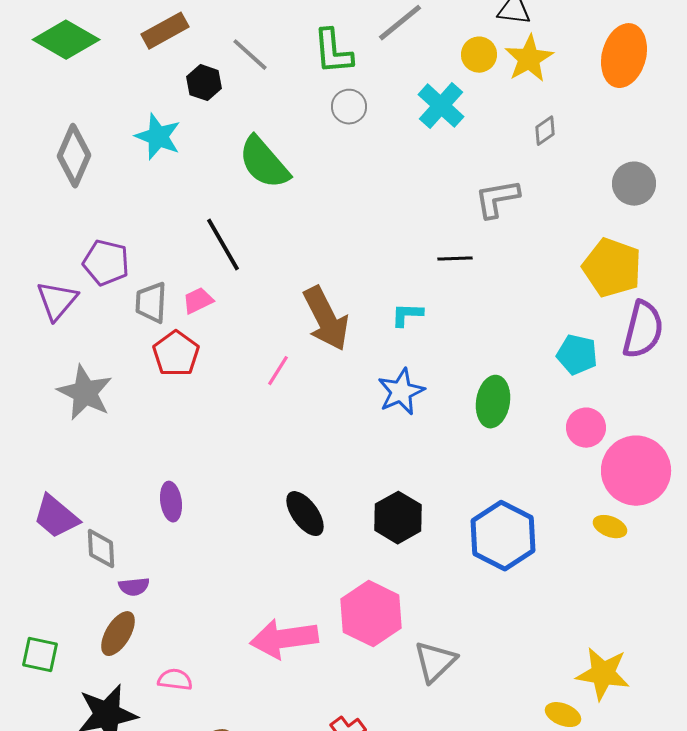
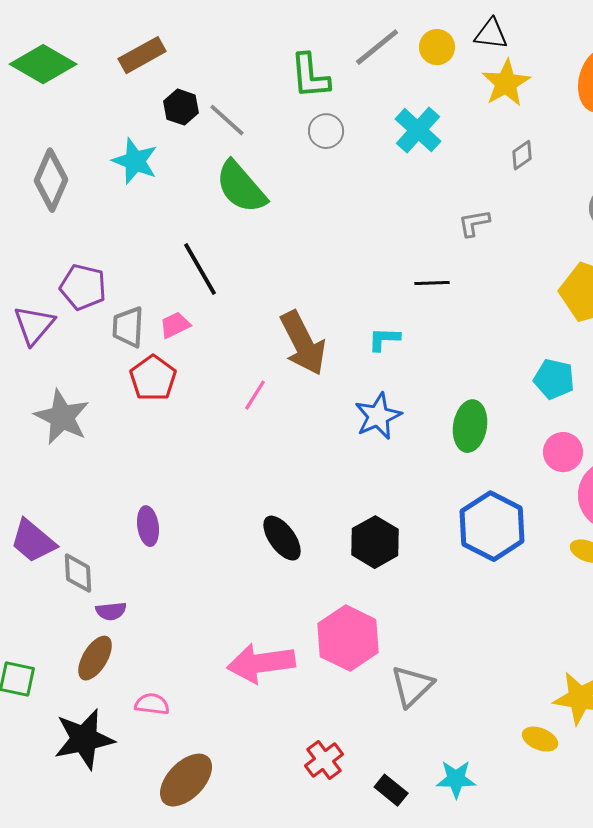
gray line: (250, 55) -> (227, 120), moved
yellow circle: (479, 55) -> (437, 47), moved
gray L-shape: (497, 199) -> (474, 223), size x0.7
blue hexagon: (503, 536) -> (492, 526), moved

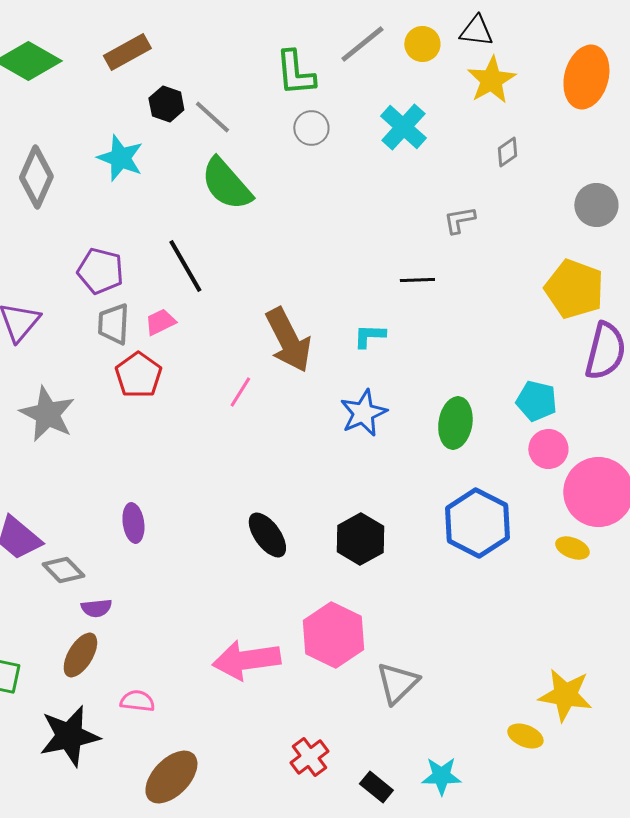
purple pentagon: (83, 287) -> (100, 271), moved
cyan pentagon: (554, 379) -> (536, 401), moved
gray diamond: (78, 573) -> (63, 570), turned -42

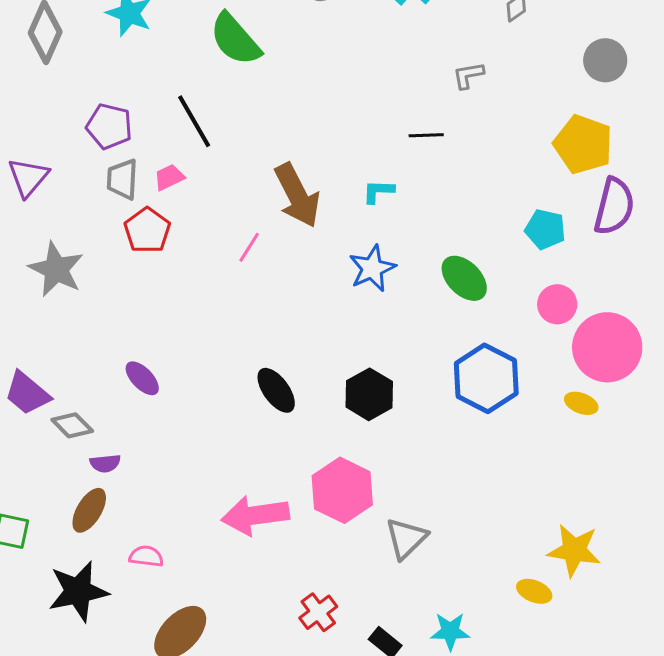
cyan pentagon: (536, 401) -> (545, 229), moved
green ellipse: (455, 423) -> (464, 278), turned -54
purple ellipse: (133, 523) -> (142, 378), turned -36

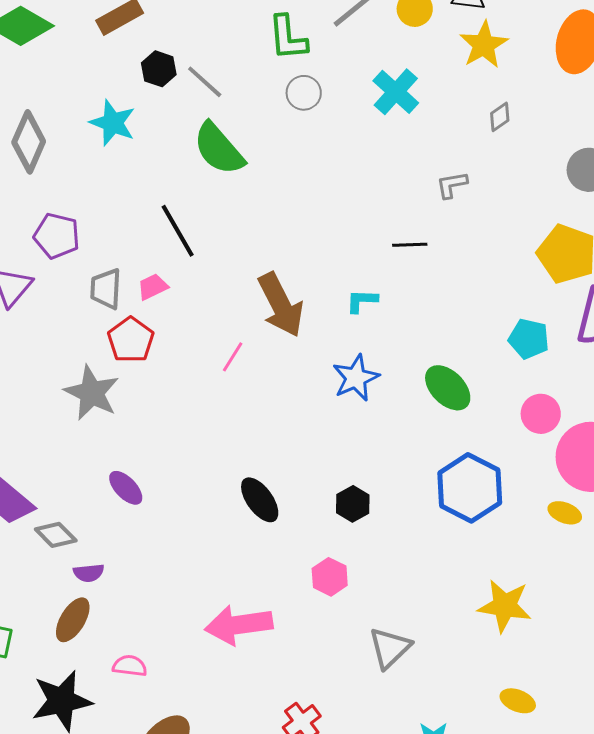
purple pentagon: (109, 126) -> (57, 236), moved
gray star: (56, 269) -> (92, 393), moved
black hexagon: (369, 394) -> (353, 504), size x0.7
pink hexagon: (342, 490) -> (330, 577), moved, size x0.6
yellow star: (574, 550) -> (505, 606), moved

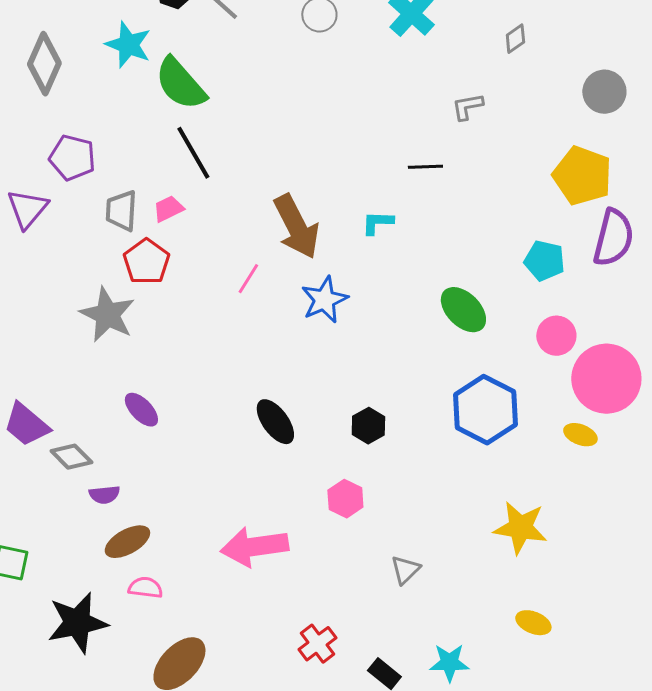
green semicircle: (219, 149) -> (180, 84), moved
blue star: (356, 378) -> (324, 300), moved
brown ellipse: (73, 620) -> (127, 542), moved, turned 30
gray triangle: (390, 648) -> (405, 570), size x0.7

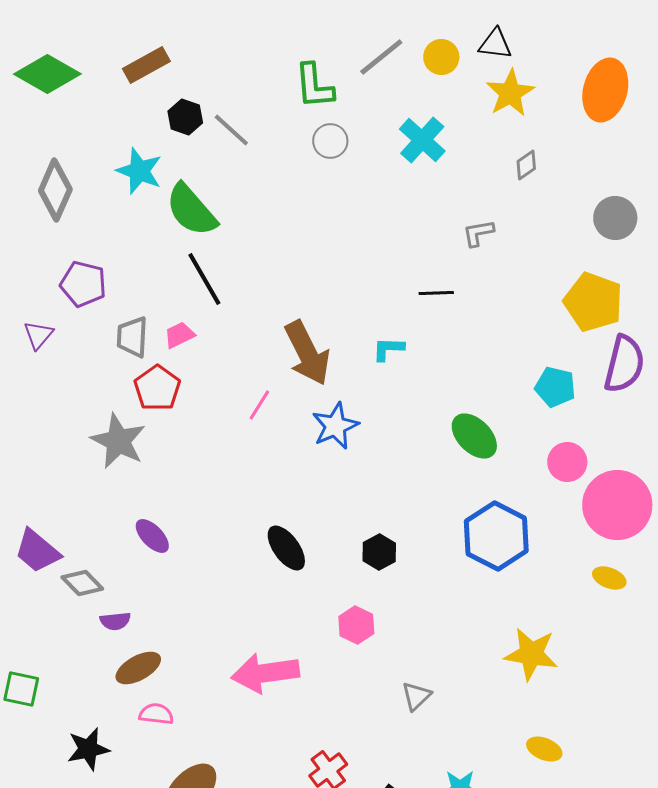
purple triangle: (27, 209) -> (38, 335), size x0.7
yellow ellipse: (580, 435) -> (609, 578), moved
black star: (77, 623) -> (88, 749), size x0.7

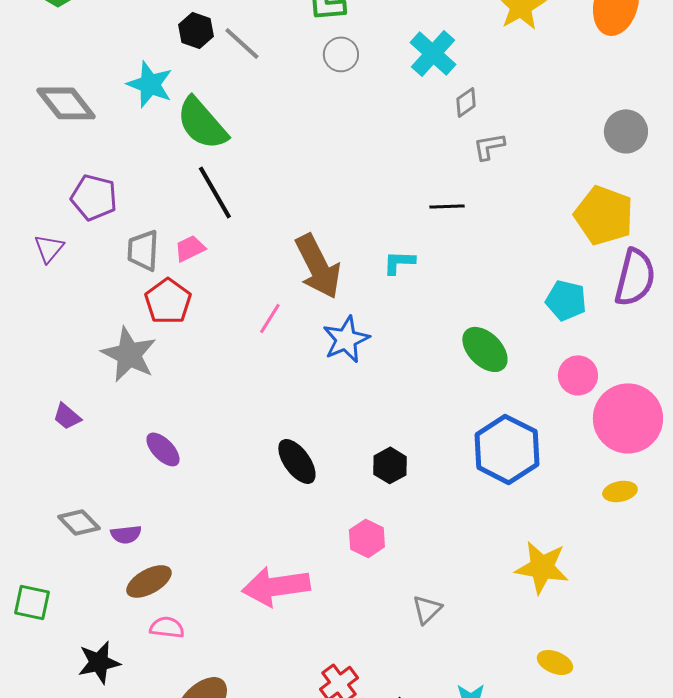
gray diamond: (526, 165) -> (466, 102), moved
gray diamond: (55, 190) -> (66, 103), turned -62
purple trapezoid: (37, 551) -> (67, 416), moved, size x0.6
yellow ellipse: (609, 578) -> (620, 491), turned -32
gray diamond: (82, 583) -> (79, 522), moved

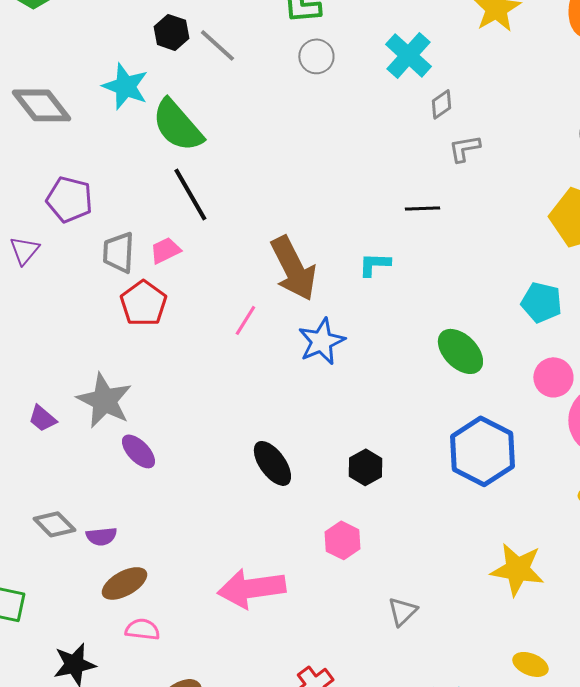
gray star: (129, 354) -> (104, 400), moved

